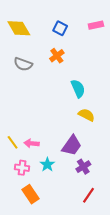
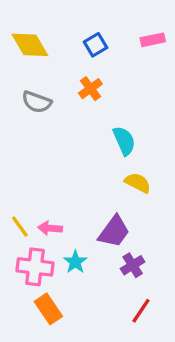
blue square: (60, 28) -> (96, 45), turned 32
pink cross: (22, 168) -> (35, 267), size x1.5

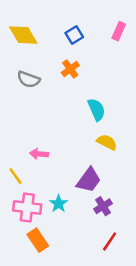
pink rectangle: (153, 40) -> (119, 31), turned -54
pink arrow: (50, 228) -> (39, 154), moved

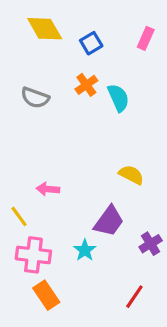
yellow diamond: (23, 35) -> (45, 29), moved
cyan semicircle: (96, 109) -> (118, 98), moved
cyan star: (59, 204) -> (85, 250), moved
purple cross: (103, 206) -> (151, 244), moved

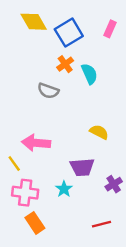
blue square: (91, 43) -> (69, 33), size x1.6
gray semicircle: (35, 98) -> (48, 91), moved
pink arrow: (48, 189) -> (36, 143), size x1.6
purple trapezoid: (109, 221) -> (82, 167), turned 50
red line: (134, 297) -> (102, 224), turned 42

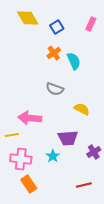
blue square: (69, 33) -> (57, 27), size x0.6
gray semicircle: (48, 91) -> (55, 89), moved
yellow line: (14, 164) -> (12, 135), turned -64

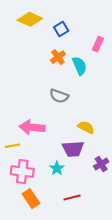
yellow diamond: (28, 18) -> (30, 19), turned -35
pink rectangle: (91, 24) -> (98, 44), moved
yellow semicircle: (82, 109) -> (86, 127), moved
red line: (84, 185) -> (72, 197), moved

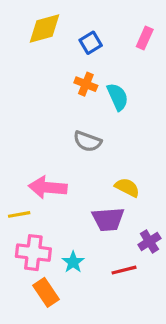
yellow diamond: (30, 19) -> (45, 28), turned -40
pink rectangle: (98, 44) -> (145, 38), moved
orange cross: (58, 57) -> (86, 84), turned -32
cyan star: (57, 168) -> (73, 262), moved
red line: (72, 197) -> (124, 270), moved

